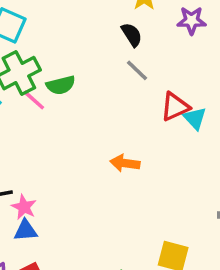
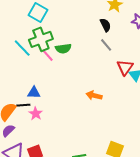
red triangle: (175, 107) -> (125, 67), turned -36
blue triangle: (26, 230) -> (34, 93), moved

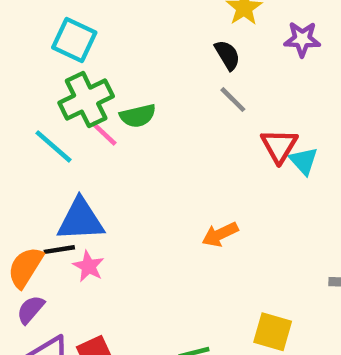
cyan line: (22, 48) -> (53, 146), moved
blue triangle: (34, 93) -> (81, 220), size x1.6
orange arrow: (94, 95) -> (220, 234), moved, turned -35

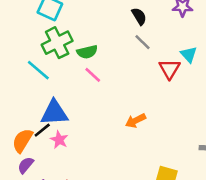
pink line: (104, 133) -> (93, 75), moved
cyan triangle: (304, 161) -> (189, 55), moved
black line: (59, 250) -> (42, 130), turned -30

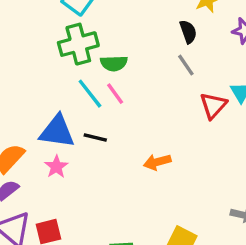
cyan line: (38, 70) -> (90, 94), moved
black line: (42, 130) -> (95, 138), moved, turned 42

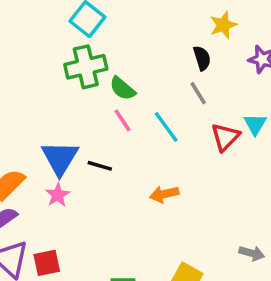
green semicircle: (114, 63) -> (122, 88), turned 40
cyan line: (90, 94) -> (166, 127), moved
blue triangle: (57, 131) -> (60, 158), turned 51

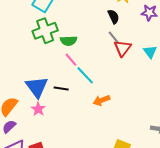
green semicircle: (122, 88) -> (69, 41), turned -35
cyan line: (166, 127) -> (85, 75), moved
red triangle: (225, 137) -> (123, 48), moved

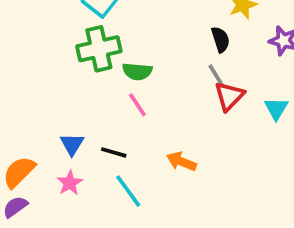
cyan line: (85, 75) -> (128, 191), moved
blue triangle: (37, 87) -> (72, 144), size x0.6
orange arrow: (101, 100) -> (181, 161), moved, turned 35

